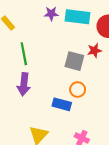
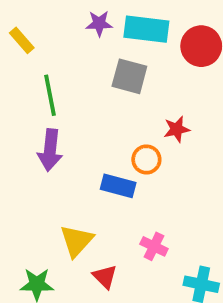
red star: (94, 51) -> (177, 129), moved
gray square: (74, 61) -> (129, 76), moved

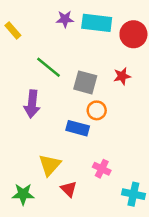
gray square: (129, 76) -> (85, 82), moved
green line: (50, 95) -> (48, 67), moved, turned -40
red star: (177, 129) -> (122, 76), moved

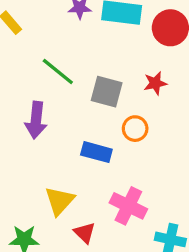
orange circle: (97, 110) -> (135, 129), moved
pink cross: (102, 169) -> (128, 206), size x1.5

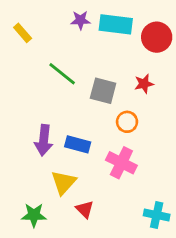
purple arrow: (36, 120) -> (44, 140), moved
blue rectangle: (96, 152) -> (78, 144), moved
pink cross: (128, 206) -> (121, 163), moved

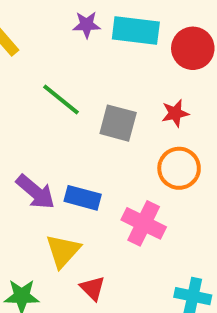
orange circle: (127, 122) -> (179, 168), moved, size x1.4
purple arrow: (44, 140) -> (35, 192), turned -56

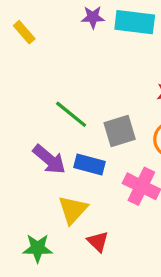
green line: (61, 99) -> (71, 114), moved
gray square: (118, 123) -> (120, 131), moved, turned -32

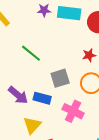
green line: (71, 114) -> (31, 53), moved

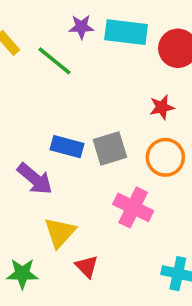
green line: (31, 53) -> (54, 61), moved
blue rectangle: (42, 98) -> (67, 147), moved

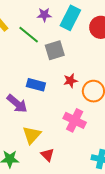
cyan rectangle: (126, 32) -> (70, 18), turned -70
red star: (162, 107) -> (70, 81), moved
gray square: (110, 148) -> (55, 50), moved

